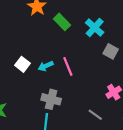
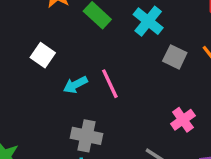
white square: (22, 64) -> (43, 55), moved

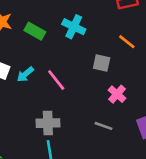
gray square: (175, 57) -> (102, 63), moved
cyan arrow: (75, 85) -> (25, 74), moved

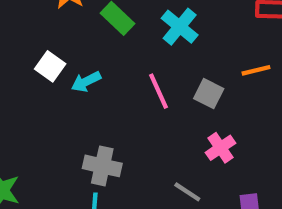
orange line: (127, 42) -> (256, 70), turned -66
pink line: (56, 80) -> (158, 91), moved

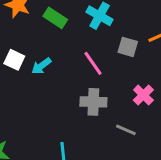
gray square: (209, 94) -> (128, 47), moved
gray cross: (102, 166) -> (93, 102), moved

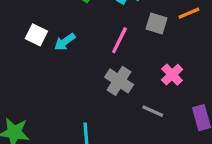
pink line: (93, 63) -> (119, 40), turned 60
gray cross: (93, 102) -> (119, 81), turned 30

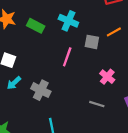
cyan arrow: (65, 42) -> (14, 83), moved
gray cross: (119, 81) -> (41, 90), moved

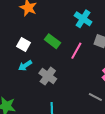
green rectangle: (36, 26) -> (53, 41), moved

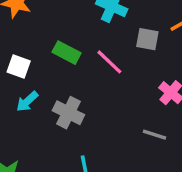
pink line: (76, 51) -> (109, 62), turned -66

